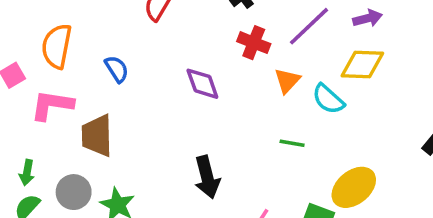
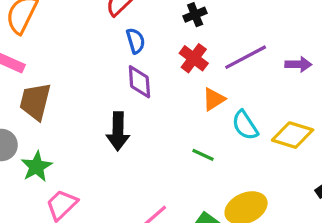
yellow diamond: (362, 64) -> (293, 135), moved
blue semicircle: (117, 69) -> (136, 41), moved
black arrow: (207, 177) -> (118, 131), moved

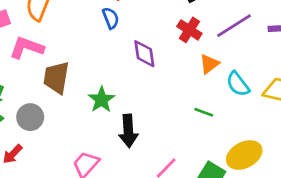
blue semicircle: (136, 41) -> (111, 18), moved
black arrow: (118, 131) -> (128, 131), moved
green star: (37, 166) -> (101, 100), moved

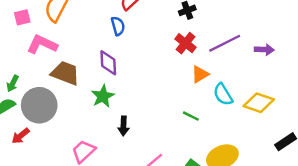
purple diamond: (144, 54) -> (108, 63), moved
brown trapezoid: (56, 78) -> (65, 73), turned 96
gray circle: (30, 117) -> (39, 105), size x1.5
black arrow: (128, 131) -> (124, 126), size x0.7

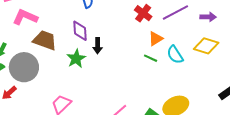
yellow diamond: (259, 103) -> (206, 46), moved
green line: (191, 116) -> (151, 58), moved
black arrow: (124, 126) -> (98, 46), moved

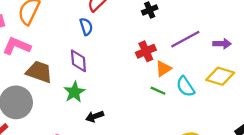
red cross: (143, 13) -> (146, 51), moved, turned 30
black arrow: (98, 46) -> (95, 116), moved, turned 70

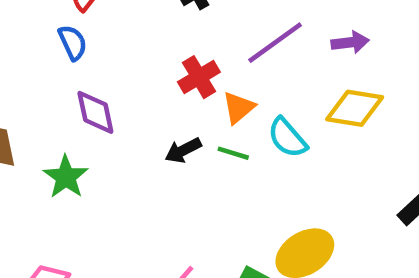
purple diamond: (78, 61) -> (95, 112), moved
black arrow: (95, 116) -> (183, 150), moved

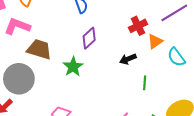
purple diamond: (95, 112) -> (89, 38), turned 55
green line: (233, 153) -> (145, 83), moved, turned 72

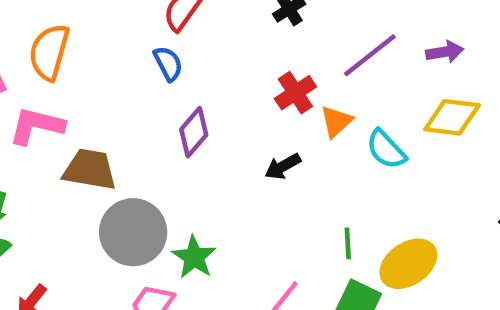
green star: (73, 67) -> (194, 257), moved
gray circle: (19, 79) -> (133, 232), moved
green line: (145, 83) -> (348, 243), moved

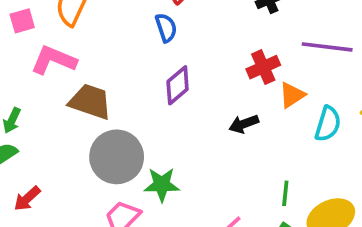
purple line: (370, 55) -> (327, 47), turned 36
cyan semicircle: (386, 149) -> (328, 124), turned -129
green star: (194, 257) -> (162, 185), turned 30

